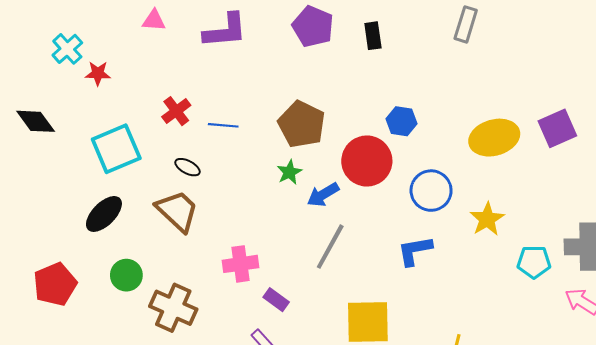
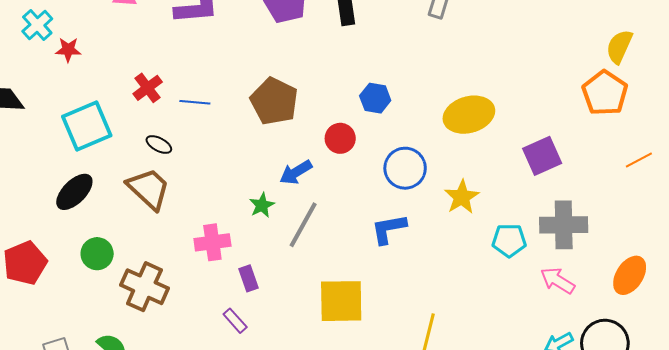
purple square: (557, 128) -> (542, 156), moved
red circle: (367, 161) -> (340, 138), size x0.6
green star: (289, 172) -> (262, 205), moved
purple rectangle: (276, 300) -> (248, 278), turned 35

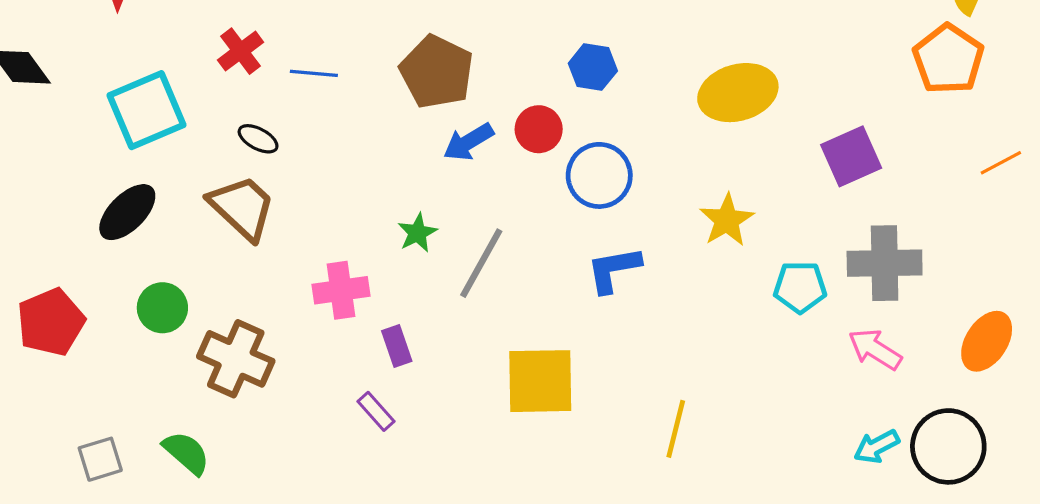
blue circle: (405, 168) -> (599, 175), moved
blue arrow: (296, 172) -> (468, 142), moved

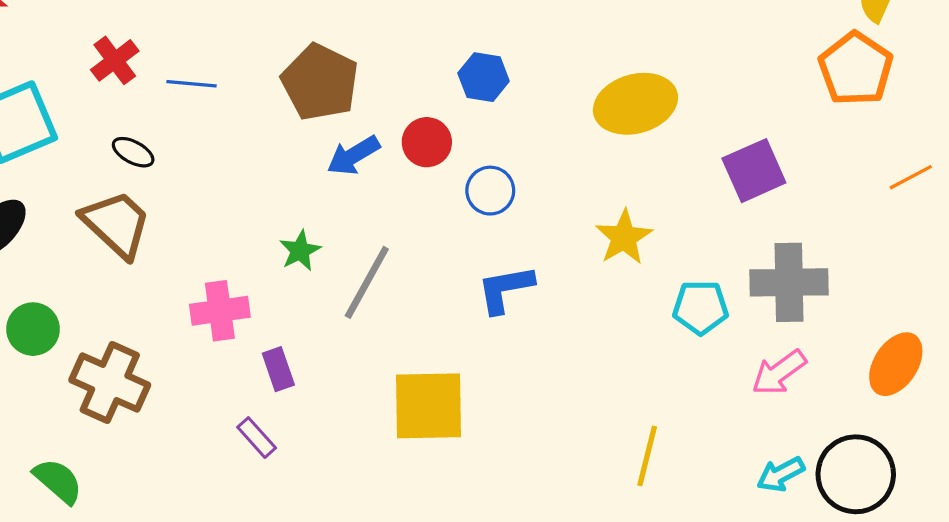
blue circle: (599, 175) -> (490, 191), size x0.7
pink arrow: (875, 349) -> (779, 372), turned -68
yellow line: (676, 429) -> (647, 456), moved

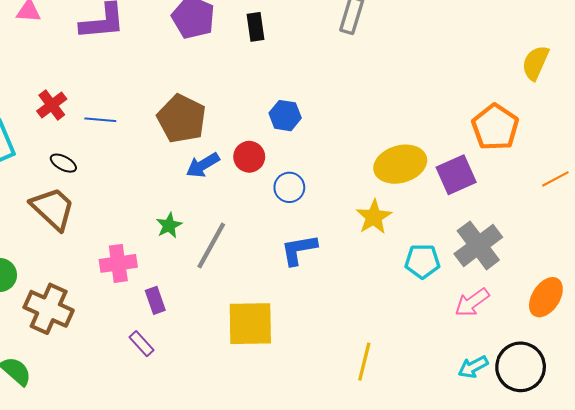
orange pentagon: (856, 69) -> (495, 127), moved
yellow ellipse: (635, 104) -> (400, 164), moved
gray cross: (789, 282) -> (478, 245), turned -36
yellow line: (647, 456) -> (364, 362), moved

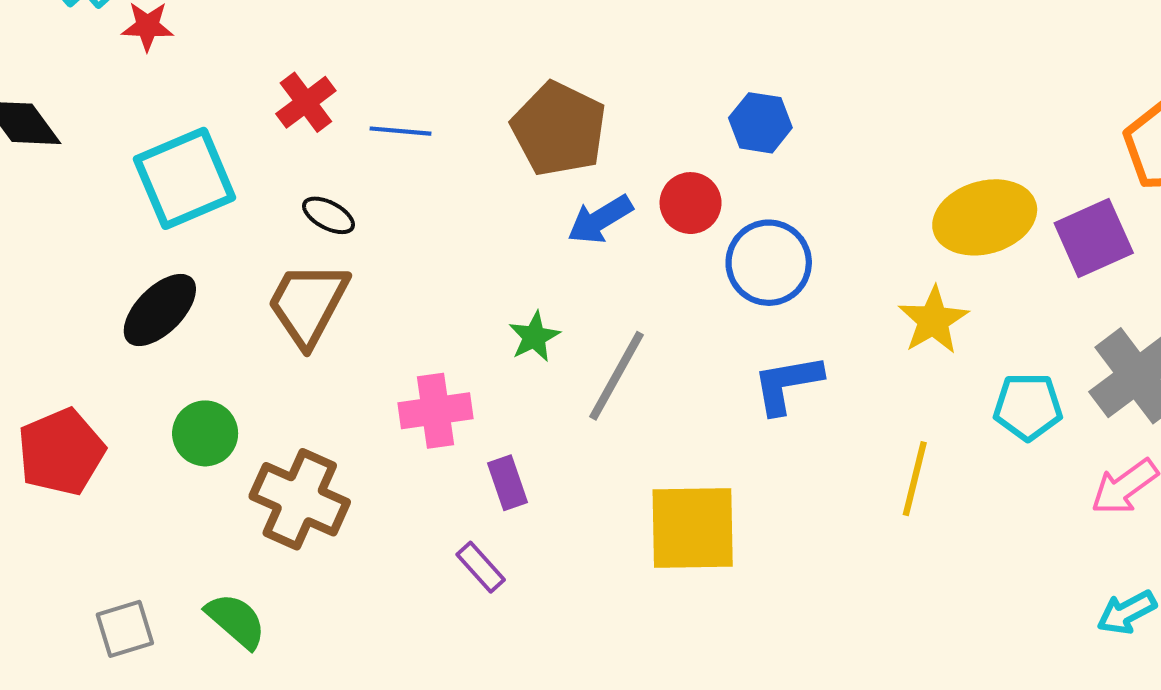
blue circle: (289, 187) -> (769, 263), size x1.4
brown trapezoid: (53, 208) -> (308, 304), turned -105
yellow line: (364, 362) -> (915, 479), moved

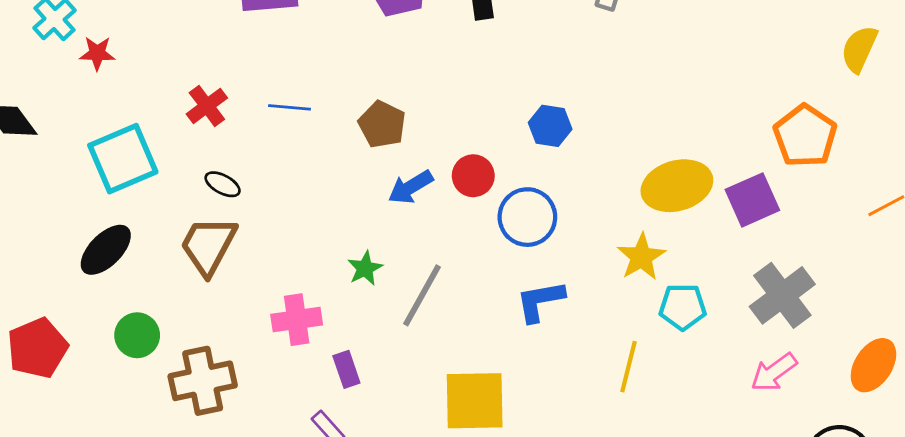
blue hexagon: (760, 123) -> (550, 126), moved
brown pentagon: (559, 129) -> (382, 124), size x0.7
blue line: (401, 131) -> (290, 107), moved
cyan pentagon: (1028, 407) -> (683, 307), moved
brown cross: (300, 499) -> (203, 381), turned -36

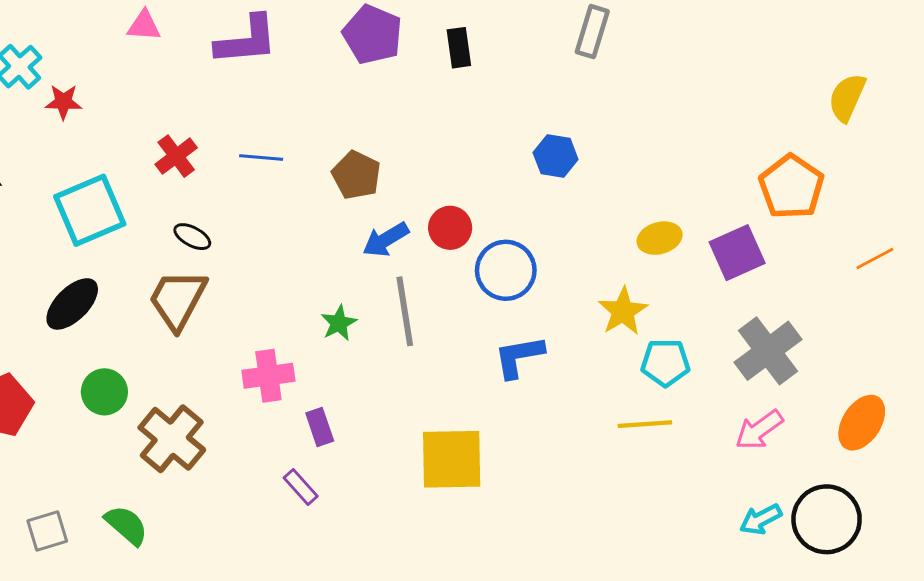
blue hexagon: (550, 126) -> (556, 156), moved
yellow ellipse: (677, 186) -> (660, 238), size x0.6
gray line: (422, 295) -> (405, 311), moved, turned -38
yellow line: (628, 367) -> (645, 424), moved, turned 72
brown cross: (203, 381) -> (172, 439), turned -38

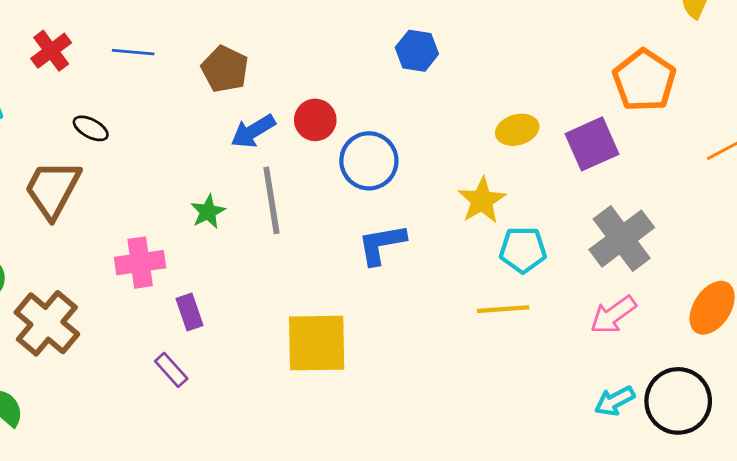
black ellipse: (192, 237) -> (91, 128), moved

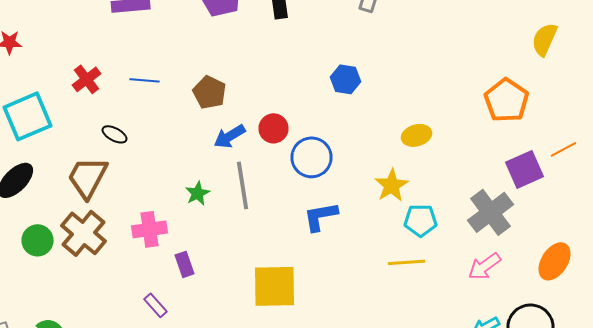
purple square: (592, 144) -> (524, 169), moved
brown cross: (47, 323) -> (84, 233), moved
purple rectangle: (171, 370) -> (156, 305), moved

